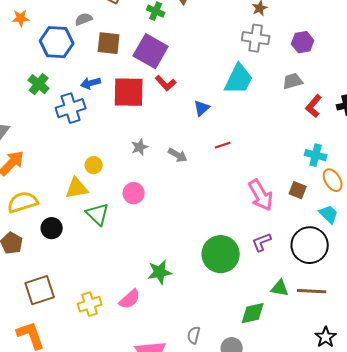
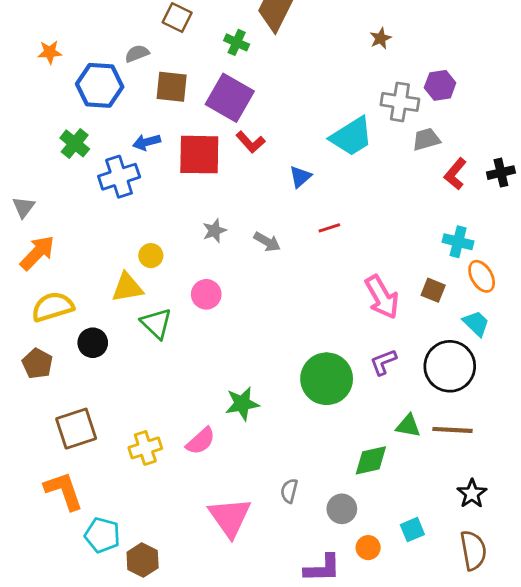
gray cross: (256, 38) -> (400, 102), moved
cyan trapezoid: (239, 79) -> (352, 137), turned 32

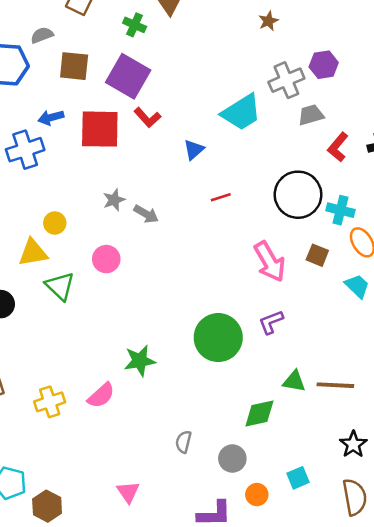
gray cross: (400, 102) -> (286, 80), turned -32
gray arrow: (267, 242) -> (146, 214), moved
black circle: (450, 366) -> (298, 195), moved
pink triangle: (230, 517) -> (128, 492), moved, size x0.6

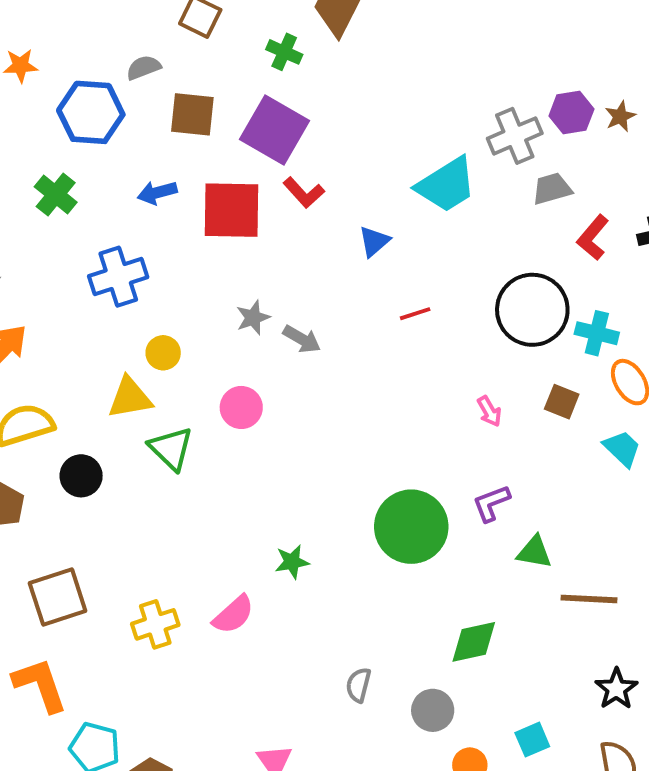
brown star: (268, 21) -> (620, 116), moved
blue cross: (25, 150) -> (118, 277), moved
pink arrow: (270, 262) -> (489, 411), size x0.5
green star: (140, 361) -> (292, 562), size x0.7
green triangle: (294, 381) -> (534, 552), moved

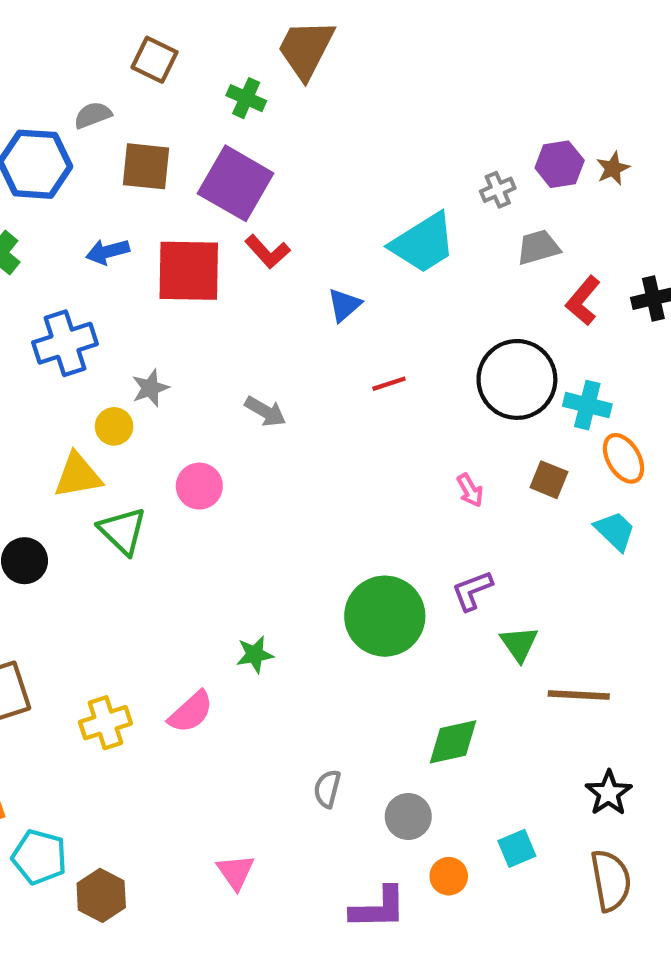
gray cross: (515, 136) -> (498, 190), size x0.6
gray star: (253, 318) -> (150, 388), moved
green triangle: (534, 552) -> (519, 644), turned 45

